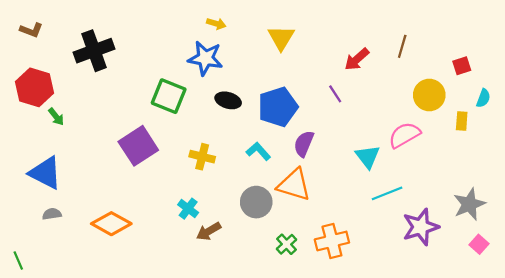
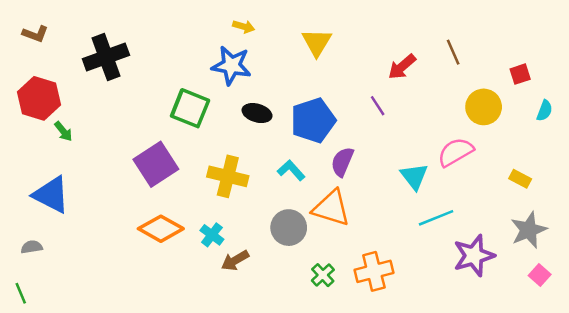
brown line: (402, 46) -> (453, 52), turned -40
yellow rectangle: (462, 121) -> (520, 179), moved, turned -66
yellow cross: (202, 157) -> (228, 176), size x1.4
gray semicircle: (52, 214) -> (32, 247), moved
orange diamond: (111, 224) -> (161, 229), moved

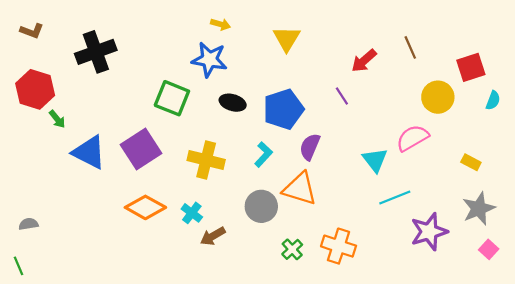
red square: (520, 74) -> (471, 67), size x1.5
cyan L-shape: (291, 170) -> (264, 154), turned 85
blue triangle: (51, 195) -> (89, 152), moved
orange cross: (374, 271) -> (339, 246), turned 32

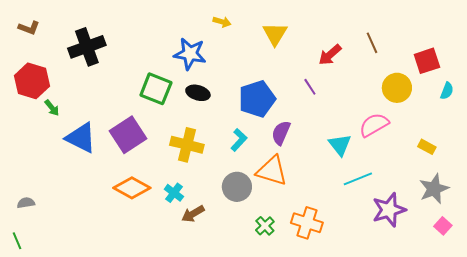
yellow arrow: (220, 24) -> (222, 22), moved
yellow triangle: (287, 39) -> (275, 34), moved
black ellipse: (233, 103) -> (198, 93), moved

